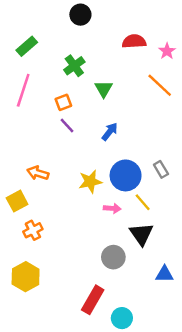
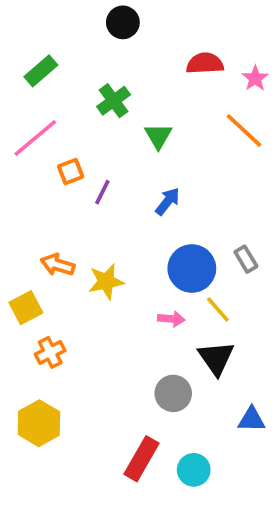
pink line: (23, 90) -> (35, 138), turned 32
orange square: (63, 102) -> (71, 172), moved
purple line: (67, 125) -> (102, 192), turned 70
yellow star: (90, 182) -> (106, 282), moved
cyan circle: (122, 318) -> (194, 470), moved

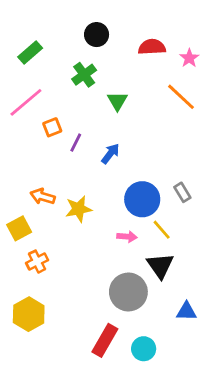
black circle: (123, 22) -> (97, 35), moved
blue arrow: (168, 201) -> (110, 154), moved
gray circle: (173, 393) -> (128, 292), size x1.4

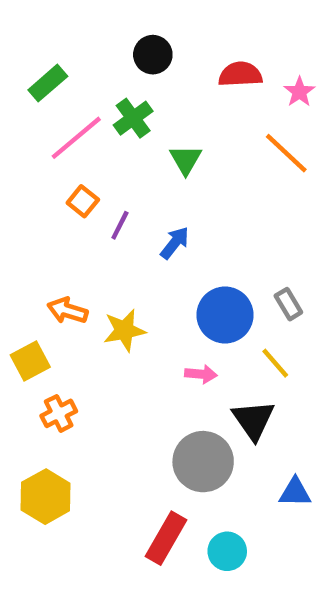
pink line: (26, 102) -> (76, 138), moved
orange square: (52, 127) -> (83, 201), turned -30
yellow line: (162, 230) -> (275, 363), moved

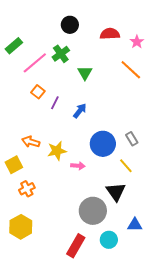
green rectangle: (48, 83) -> (14, 46), moved
pink arrow: (201, 374) -> (78, 166), moved
cyan circle: (227, 551) -> (109, 240), moved

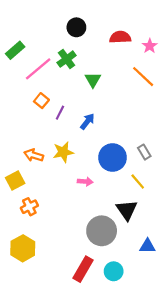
yellow star: (57, 151) -> (63, 152), moved
cyan circle: (109, 240) -> (114, 271), moved

